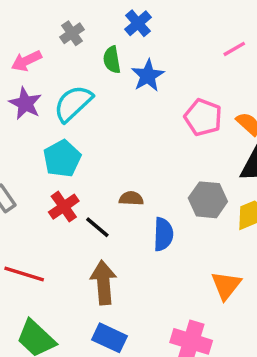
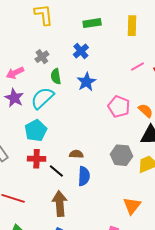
green semicircle: (112, 60) -> (56, 76), moved
red cross: (64, 207) -> (37, 159), turned 36
blue semicircle: (163, 234) -> (84, 176), moved

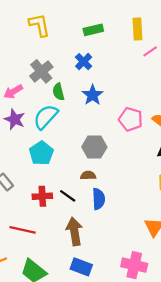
gray cross: (42, 57) -> (41, 71), size x1.5
pink line: (137, 66) -> (150, 51), moved
gray hexagon: (121, 155) -> (94, 147), moved
red cross: (37, 159) -> (42, 196), moved

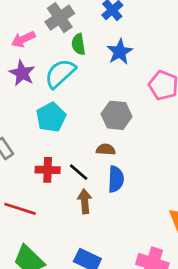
brown arrow: (74, 231) -> (85, 201), moved, size x0.7

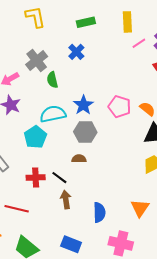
blue star: (120, 52) -> (83, 105), moved
cyan semicircle: (60, 73) -> (53, 114), moved, turned 35
blue semicircle: (116, 179) -> (99, 212), moved

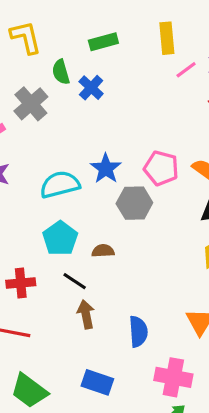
green semicircle: (52, 80) -> (61, 72), moved
gray hexagon: (85, 132) -> (134, 203), moved
cyan pentagon: (35, 137) -> (60, 238), moved
red cross: (36, 178) -> (21, 283), moved

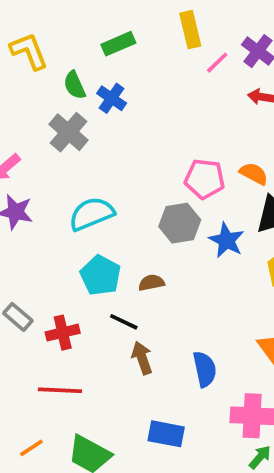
gray cross: (31, 104) -> (69, 132), moved
blue star: (106, 168) -> (226, 240), moved

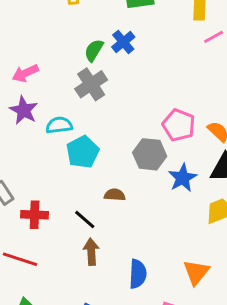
green semicircle: (75, 85) -> (94, 50), moved, turned 40
gray cross: (69, 132) -> (91, 84), moved
cyan semicircle: (91, 214) -> (59, 125), moved, size x0.7
cyan pentagon: (100, 275) -> (83, 152), moved

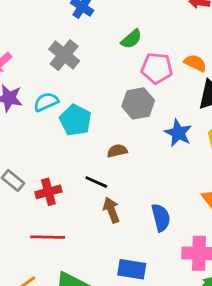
green semicircle: (94, 50) -> (131, 39), moved, turned -145
blue star: (183, 178) -> (178, 133), moved

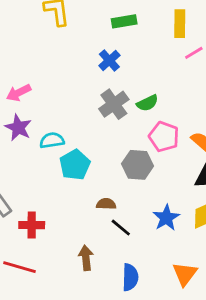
gray cross: (64, 55) -> (114, 104), moved
blue star: (178, 133) -> (166, 218), moved
black line: (96, 182) -> (121, 228), moved

